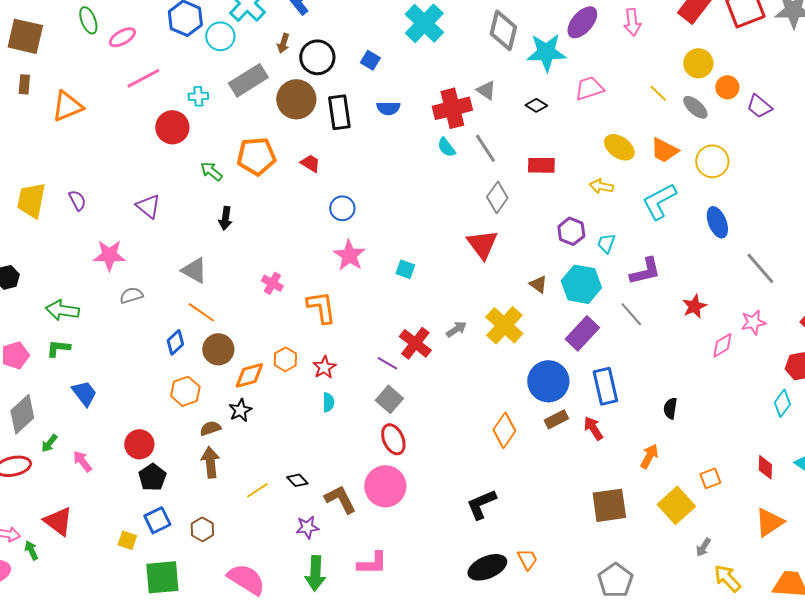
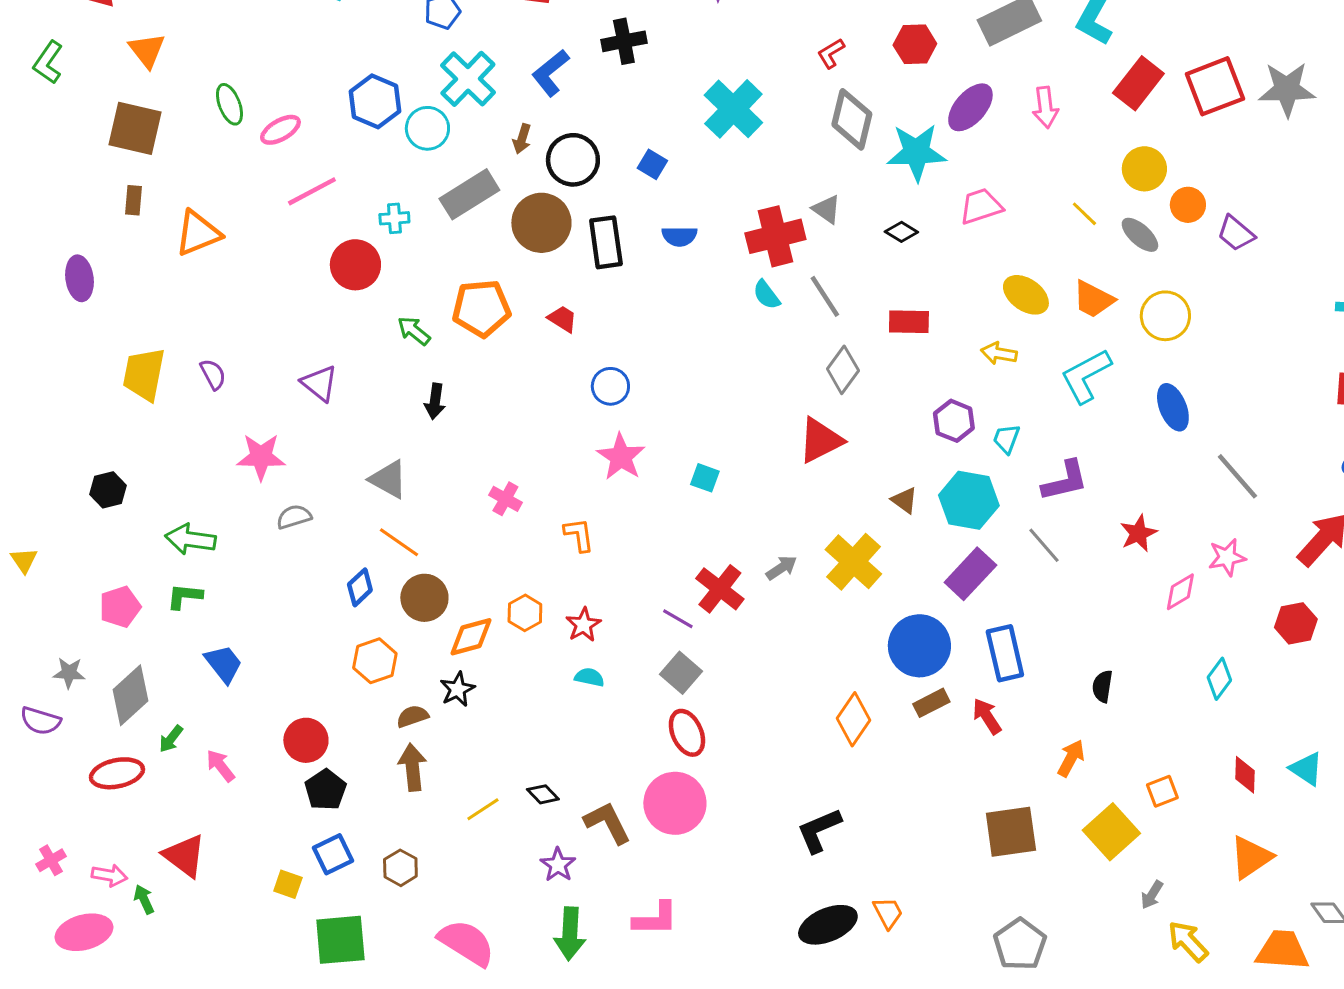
red triangle: (482, 244) -> (820, 440), turned 40
orange L-shape: (321, 307) -> (579, 535), size x0.7
cyan semicircle: (328, 402) -> (589, 677), turned -78
cyan diamond: (782, 403) -> (1219, 679), moved
purple star: (307, 527) -> (558, 865), turned -30

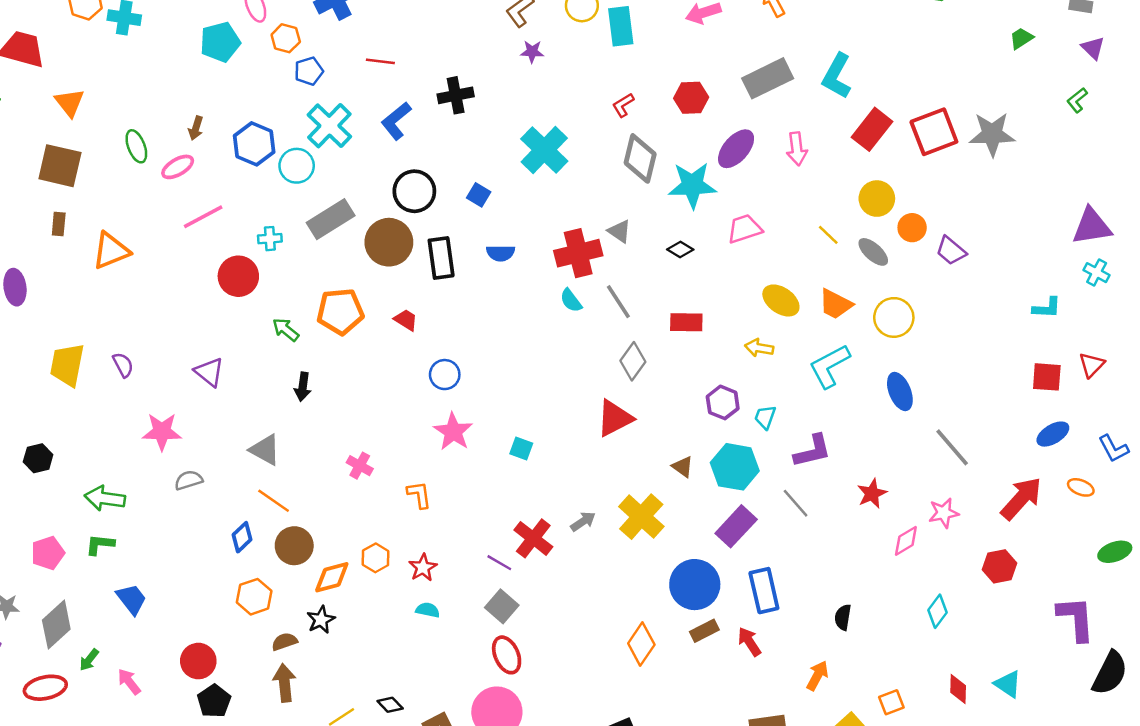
brown arrow: (522, 139) -> (196, 128), moved

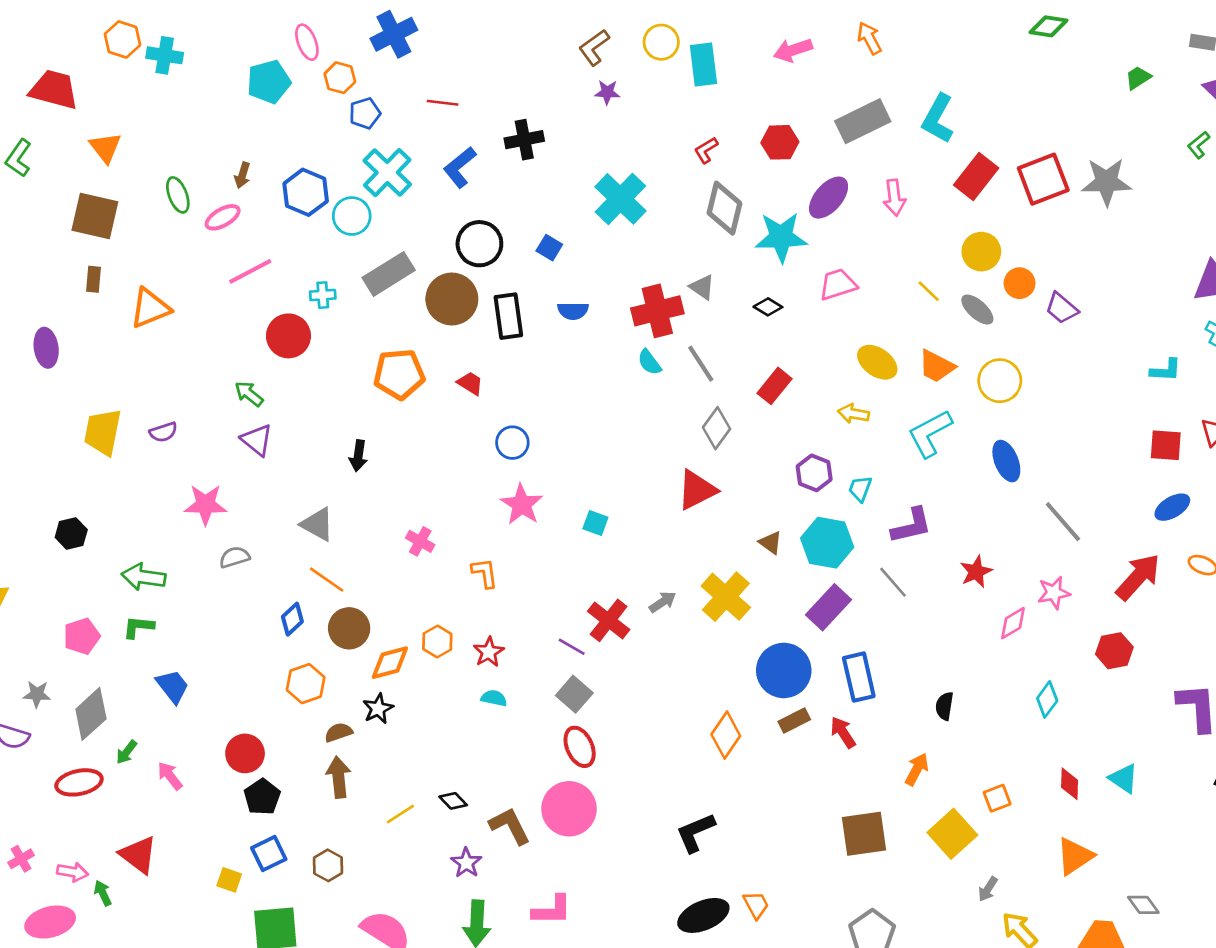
red rectangle: (686, 322) -> (775, 386), turned -52
green arrow: (286, 330) -> (249, 394), moved
purple semicircle: (123, 365) -> (163, 432), turned 100

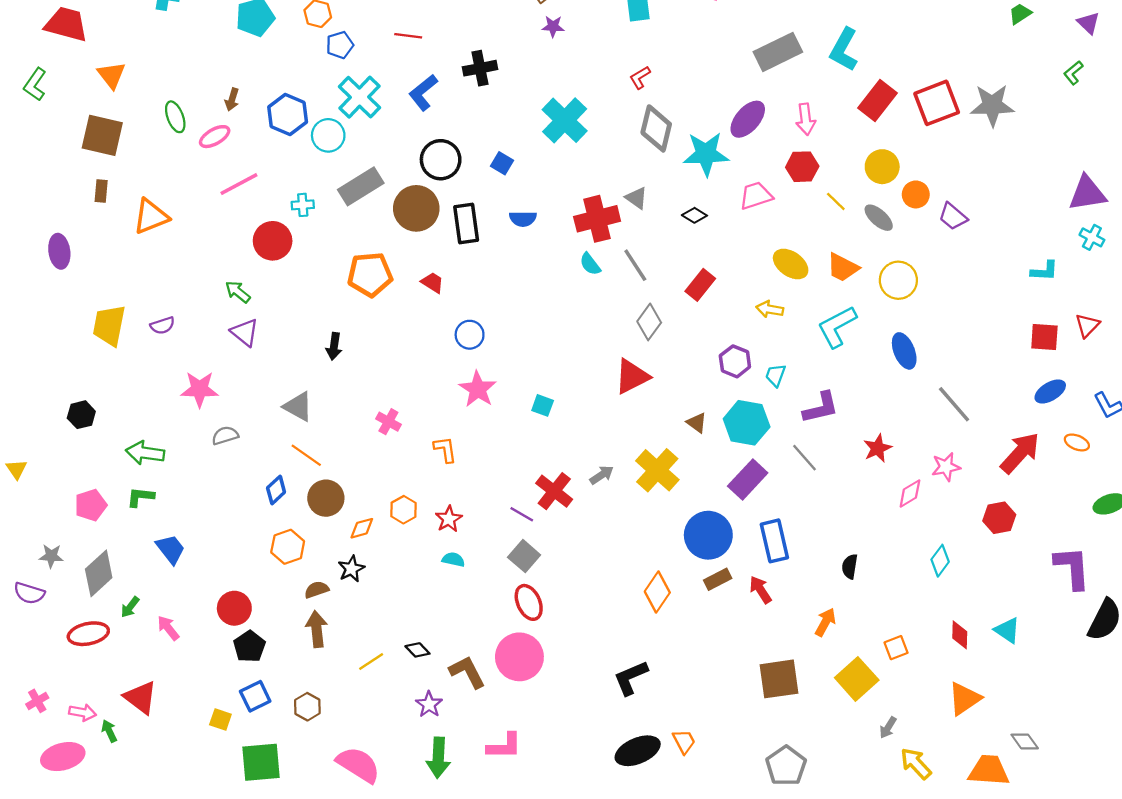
red hexagon: (780, 142) -> (802, 167), moved
orange diamond: (390, 663) -> (362, 528), size x0.7

